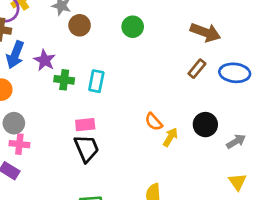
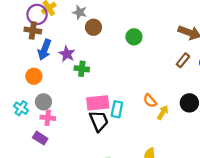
green circle: (133, 27) -> (134, 37), moved
cyan rectangle: (96, 81) -> (117, 109), moved
pink rectangle: (85, 125) -> (98, 103), size x1.5

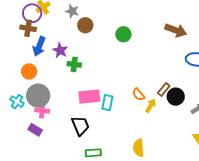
brown rectangle: (183, 60) -> (164, 90), moved
gray circle: (43, 102) -> (38, 96), size x1.5
black trapezoid: (99, 121) -> (80, 126), moved

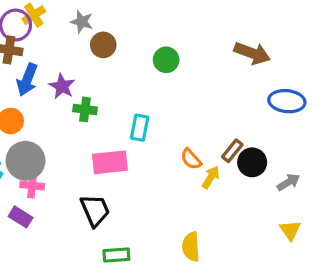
cyan rectangle: (107, 103) -> (140, 128), moved

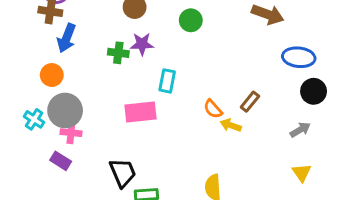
purple star: (62, 86) -> (142, 44), moved, turned -30
green cross: (85, 109) -> (118, 53), moved
black circle: (252, 162) -> (314, 91), moved
yellow arrow: (211, 177) -> (231, 125), turned -102
black trapezoid: (95, 210) -> (123, 173), moved

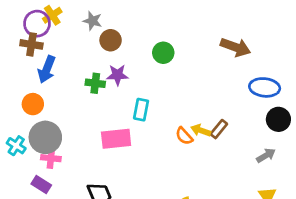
yellow arrow: (231, 125) -> (201, 130), moved

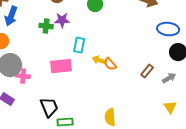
brown rectangle: (219, 129) -> (147, 71), moved
yellow arrow: (201, 130) -> (99, 60), moved
pink cross: (51, 158) -> (23, 76), moved

